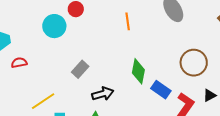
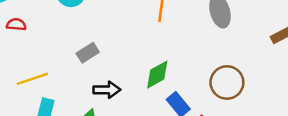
green diamond: (138, 71) -> (157, 75), turned 35

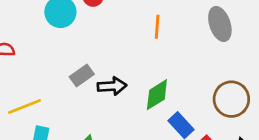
black arrow: (107, 90) -> (112, 86), moved

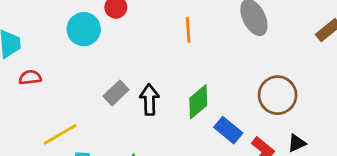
black arrow: (112, 86) -> (149, 100), turned -80

